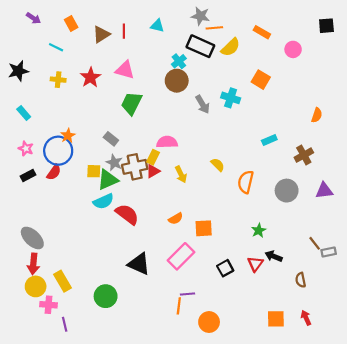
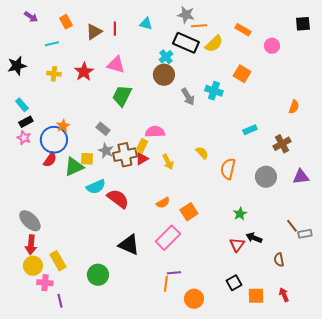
cyan line: (56, 47) -> (52, 44), turned -40
black rectangle: (28, 175) -> (26, 122), moved
green triangle: (108, 180) -> (74, 167), moved
orange square: (204, 228) -> (189, 212), turned -30
black square: (225, 268) -> (234, 283), moved

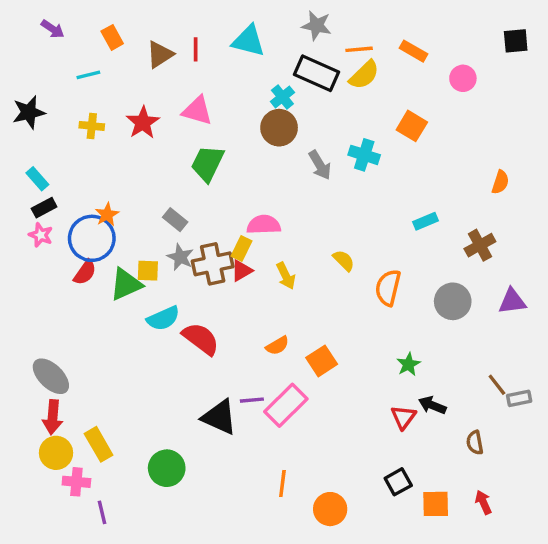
cyan triangle: (146, 24) -> (248, 41), size x1.5
orange line: (199, 26) -> (359, 49), moved
purple line: (174, 273) -> (252, 400), moved

